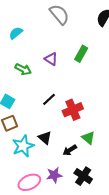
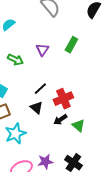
purple triangle: (51, 59) -> (42, 50), turned 32
black triangle: (45, 138) -> (36, 108), moved
black arrow: (70, 150) -> (60, 120), moved

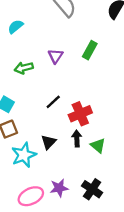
green arrow: (15, 60) -> (24, 68), turned 140
black triangle: (36, 108) -> (49, 142), moved, turned 32
black arrow: (60, 120) -> (77, 138), turned 120

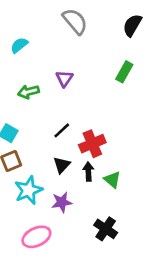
green rectangle: (90, 50) -> (124, 72), moved
black triangle: (49, 142) -> (62, 165), moved
purple star: (59, 188) -> (62, 202), moved

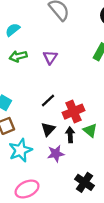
green arrow: (28, 92) -> (18, 56), moved
green triangle: (112, 180) -> (90, 130), moved
purple star: (62, 202) -> (56, 154), moved

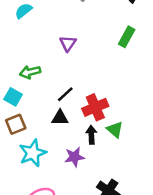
green arrow: (18, 56) -> (30, 72), moved
black triangle: (48, 129) -> (60, 118), moved, turned 48

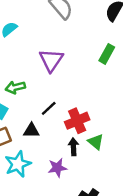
purple triangle: (68, 43) -> (51, 60), size x1.5
black triangle: (60, 118) -> (31, 131), moved

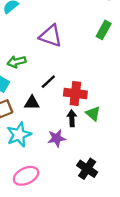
purple triangle: (51, 60) -> (51, 36), turned -45
red cross: (77, 121) -> (75, 93), turned 30

